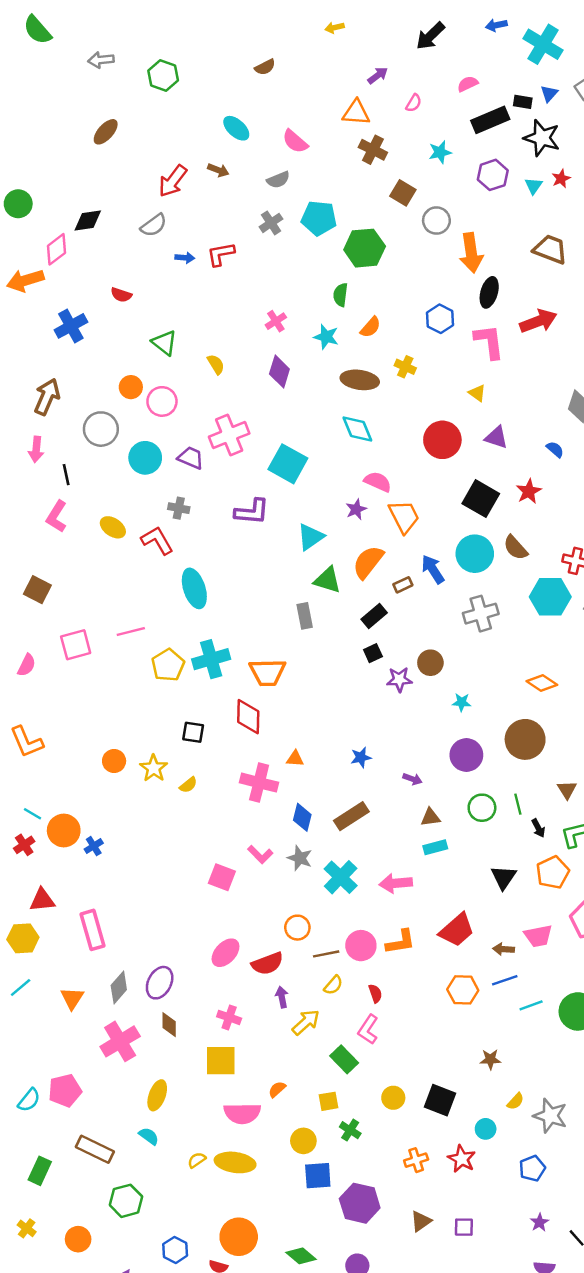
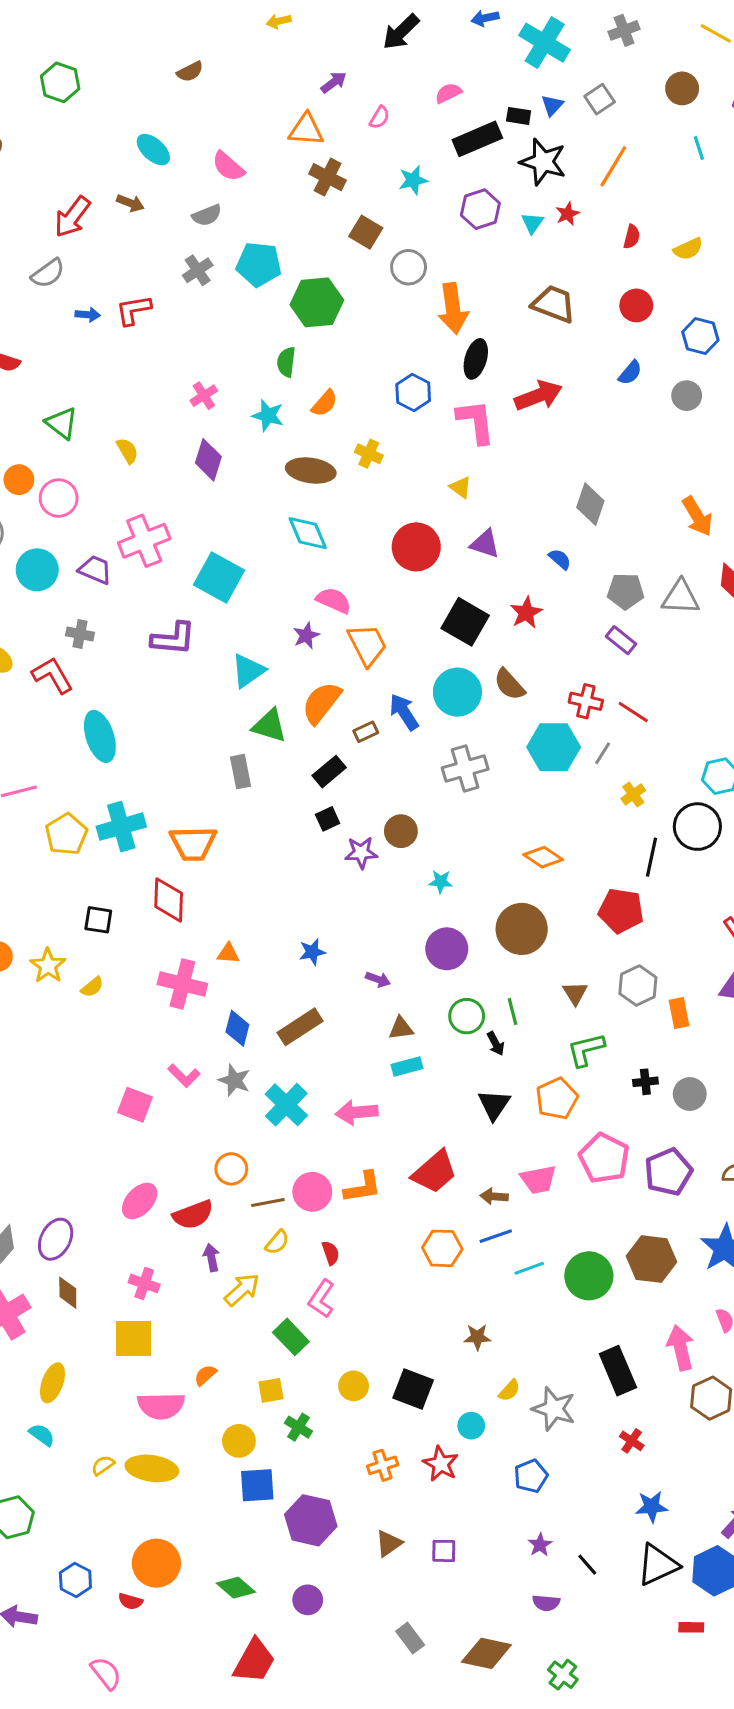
black arrow: (538, 828) -> (496, 1044), moved

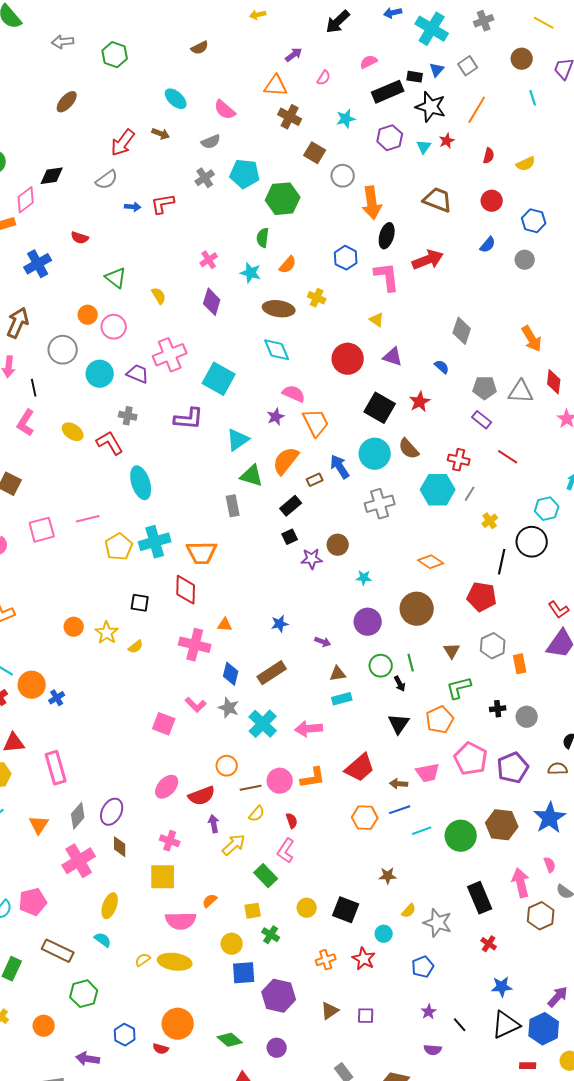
red line: (633, 712) -> (508, 457), moved

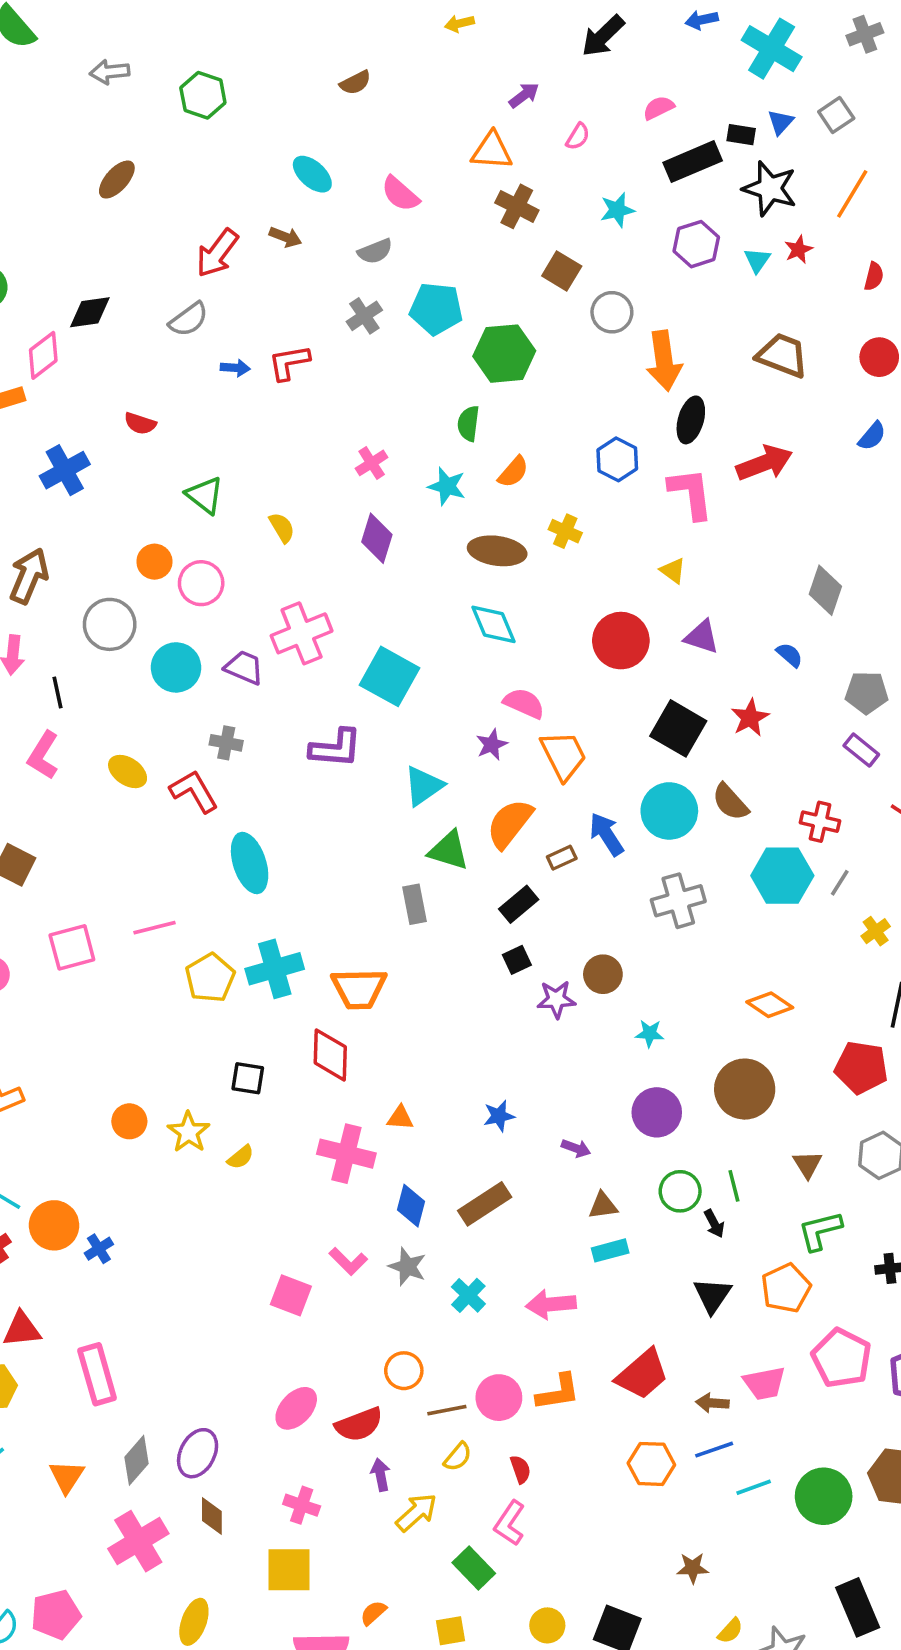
cyan cross: (263, 724) -> (468, 1295), size x0.7

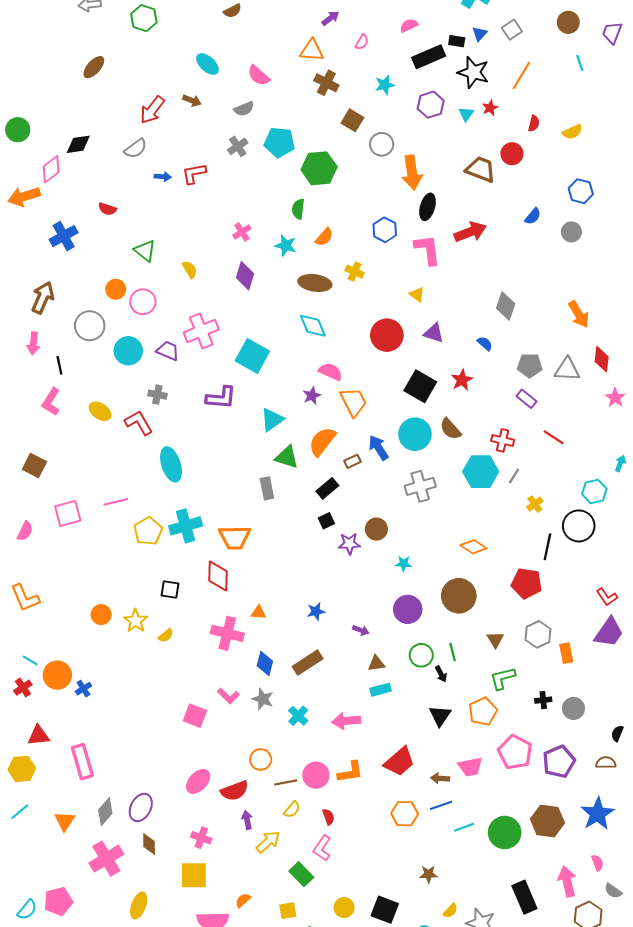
red circle: (879, 357) -> (512, 154), moved

